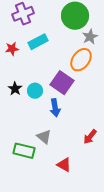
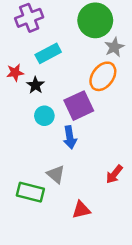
red star: (12, 49) -> (15, 72), moved
purple square: (62, 83) -> (79, 106), turned 30
black star: (15, 89) -> (35, 85), moved
red triangle: (64, 165) -> (81, 210), turned -42

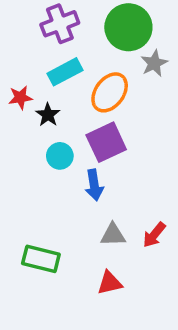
purple cross: (29, 18) -> (60, 24), moved
orange ellipse: (103, 76) -> (110, 92), moved
gray triangle: (56, 174) -> (113, 235), moved, turned -42

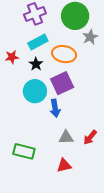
orange ellipse: (110, 92) -> (64, 54), turned 65
black star: (48, 115) -> (36, 64), moved
cyan circle: (60, 156) -> (35, 91), size x1.5

